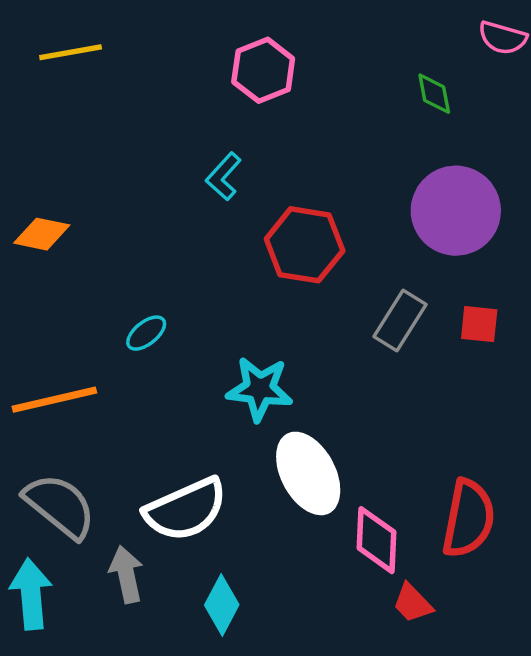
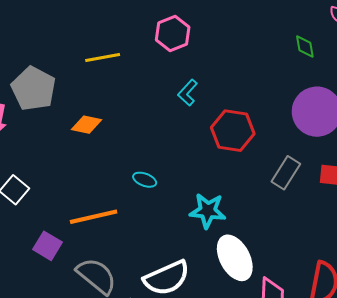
yellow line: (71, 52) -> (103, 58), moved
pink hexagon: (263, 70) -> (173, 33), moved
cyan ellipse: (146, 333) -> (145, 180), turned 60

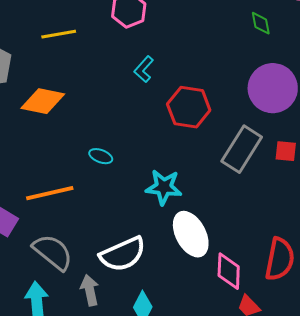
orange diamond: (87, 125) -> (43, 101), size x1.4
gray rectangle: (286, 173) -> (242, 149), size x1.4

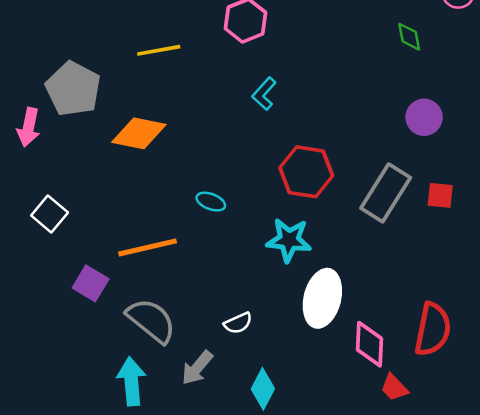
purple circle: (273, 88) -> (424, 117), size x0.6
red hexagon: (189, 107) -> (306, 172), moved
white ellipse: (191, 234) -> (322, 298), turned 42
white semicircle: (123, 254) -> (238, 323), size x0.5
gray arrow: (90, 290) -> (197, 368), turned -128

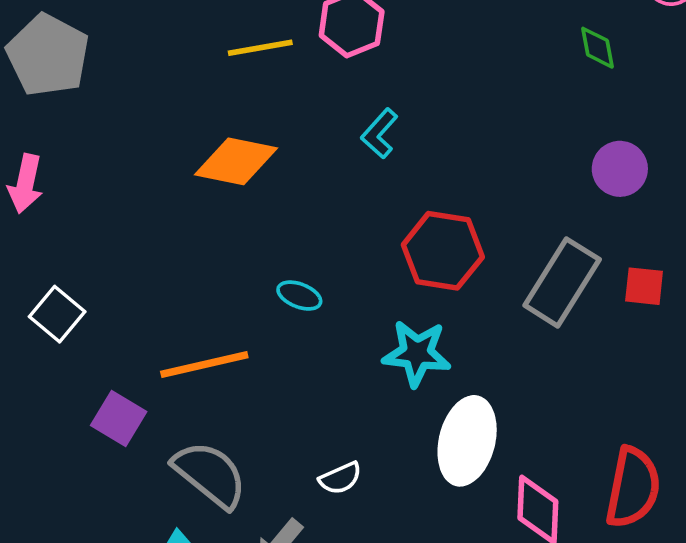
yellow line: (159, 50) -> (260, 48), moved
gray pentagon: (73, 89) -> (48, 55), moved
orange diamond: (139, 133) -> (236, 161), moved

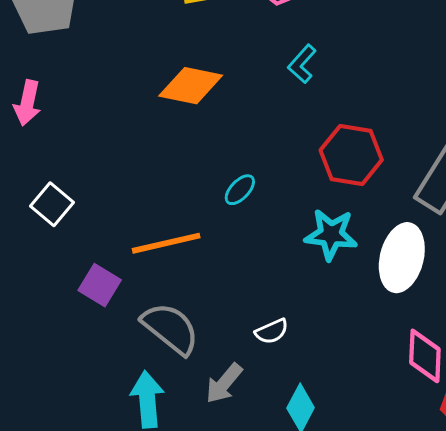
cyan ellipse: (299, 296) -> (240, 190), turned -68
white ellipse: (467, 441) -> (402, 258), moved

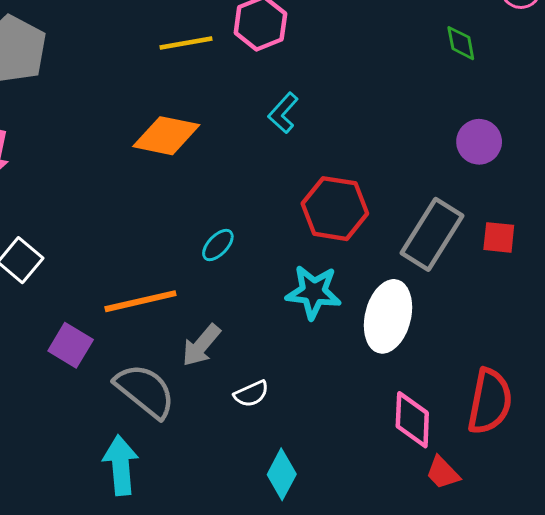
gray arrow: (224, 383) -> (201, 345), moved

